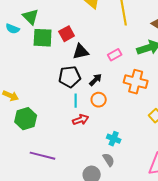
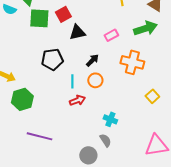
black pentagon: (70, 77) -> (52, 59), moved

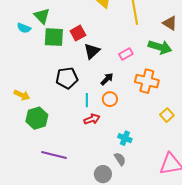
green arrow: (145, 28) -> (160, 47), turned 35
black triangle: (77, 32) -> (92, 51), turned -30

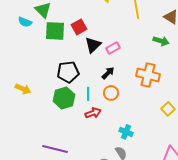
green arrow: (160, 47) -> (161, 41), size x0.7
pink rectangle: (126, 54) -> (113, 48), moved
green hexagon: (37, 118) -> (64, 98), moved

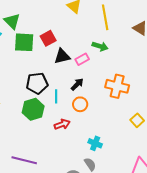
green arrow: (161, 41) -> (100, 46), moved
black triangle: (93, 45) -> (62, 56), turned 30
cyan line: (88, 94) -> (56, 96), moved

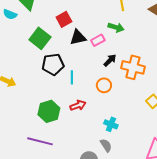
green square: (24, 42) -> (40, 38), moved, turned 35
black arrow: (77, 84) -> (110, 60), moved
orange circle: (80, 104) -> (104, 85), moved
green hexagon: (33, 109) -> (49, 111), moved

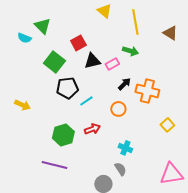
cyan line: (72, 77) -> (86, 101), turned 56

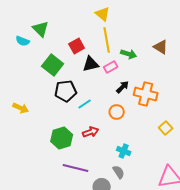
yellow line: (135, 22) -> (107, 40), moved
brown triangle: (170, 33) -> (161, 47), moved
purple line: (54, 165) -> (76, 168), moved

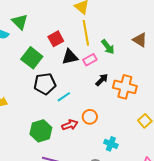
green arrow: (129, 54) -> (108, 47), turned 35
orange circle: (117, 112) -> (90, 117), moved
cyan cross: (124, 151) -> (111, 144), moved

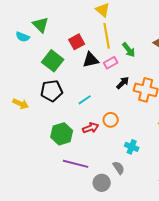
black pentagon: (45, 84) -> (52, 91), moved

